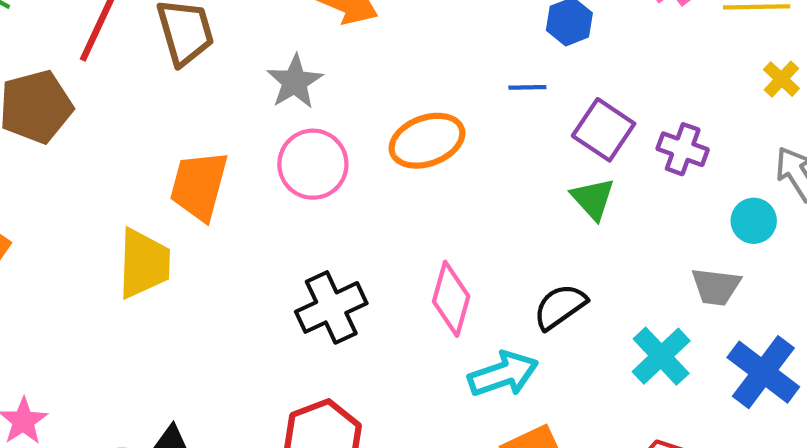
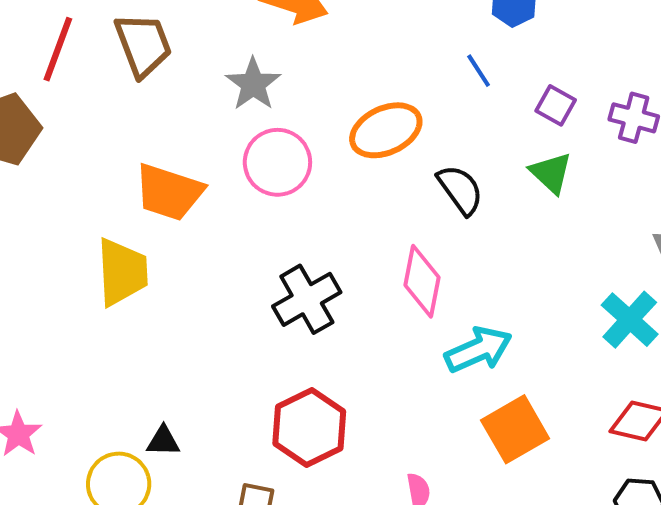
blue line: (527, 87) -> (479, 71), turned 63
purple square: (604, 130) -> (556, 105), size x0.7
orange trapezoid: (199, 186) -> (169, 192), turned -82
black semicircle: (560, 307) -> (460, 190), moved, turned 94

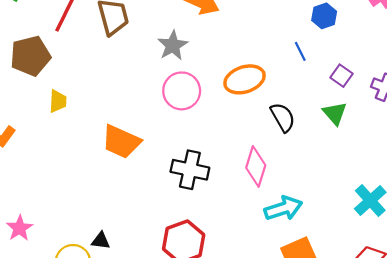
orange trapezoid: (169, 192) -> (121, 142), moved
yellow trapezoid: (122, 272) -> (58, 101), moved, size x0.6
black cross: (307, 299) -> (190, 170), turned 36

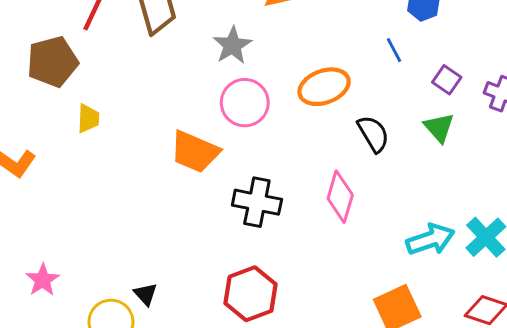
orange trapezoid: (121, 142) -> (195, 152), moved
cyan arrow: (283, 208) -> (430, 239), moved
black triangle: (101, 241) -> (146, 294), turned 42

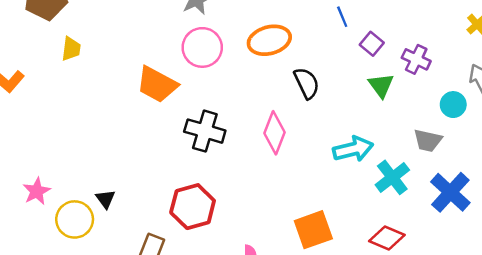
blue line: (394, 50) -> (342, 17), moved
green triangle: (439, 128) -> (381, 85), moved
cyan arrow: (430, 239) -> (353, 149), moved
pink star: (43, 280) -> (37, 191), moved

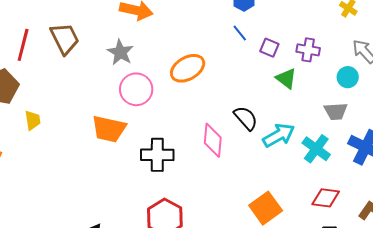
black semicircle: (307, 83) -> (246, 118), moved

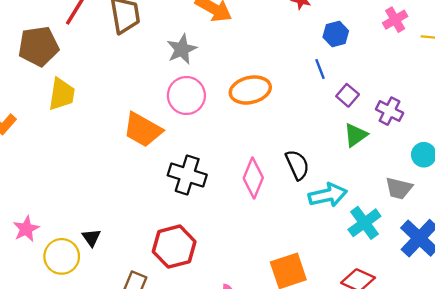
green triangle: (286, 78) -> (356, 135), turned 30
yellow trapezoid: (33, 120) -> (62, 94), size x1.4

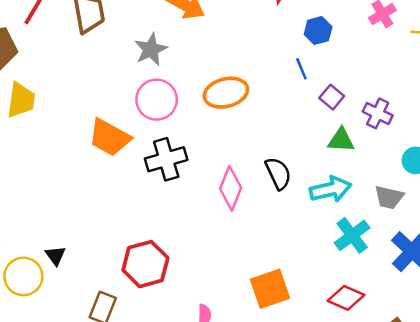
green triangle: (356, 135) -> (341, 140), turned 40
black cross: (187, 175) -> (166, 159), moved, turned -33
cyan arrow: (328, 195) -> (330, 189), moved

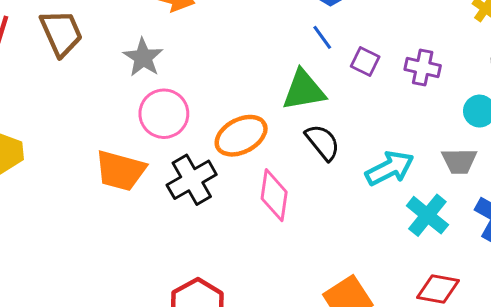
orange ellipse: (226, 93) -> (241, 136), moved
green triangle: (341, 140) -> (304, 90), moved, size x1.4
black semicircle: (278, 173) -> (323, 142), moved

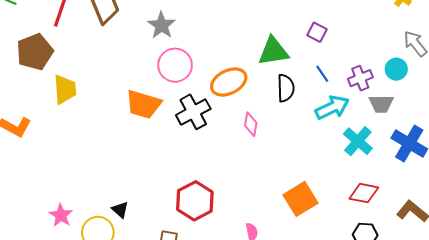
blue line: (322, 37) -> (322, 74), moved
purple cross: (423, 68) -> (360, 78), moved, turned -35
black semicircle: (323, 142) -> (286, 88), turned 36
pink diamond: (274, 195) -> (251, 124), size x0.7

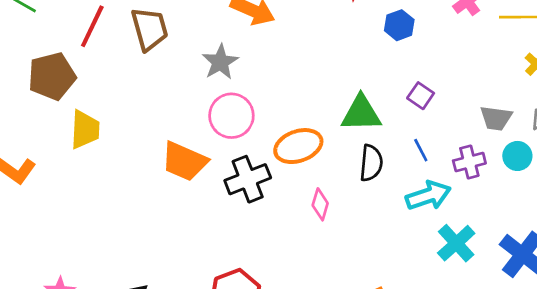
gray trapezoid: (381, 104) -> (496, 118), moved

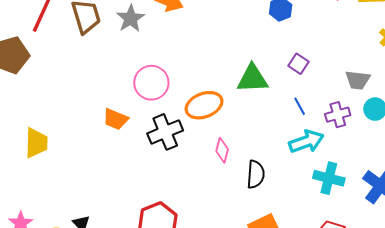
gray star: (220, 62) -> (131, 18), moved
yellow trapezoid: (85, 130) -> (36, 143), moved
orange trapezoid: (184, 161) -> (116, 119), size x0.7
black semicircle: (371, 163) -> (256, 174), moved
cyan cross: (456, 243) -> (329, 178), turned -32

